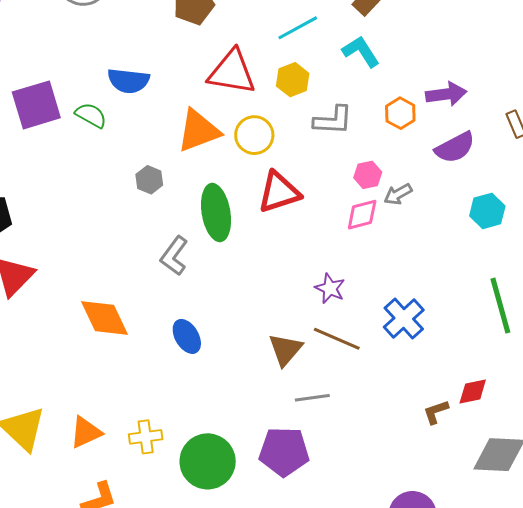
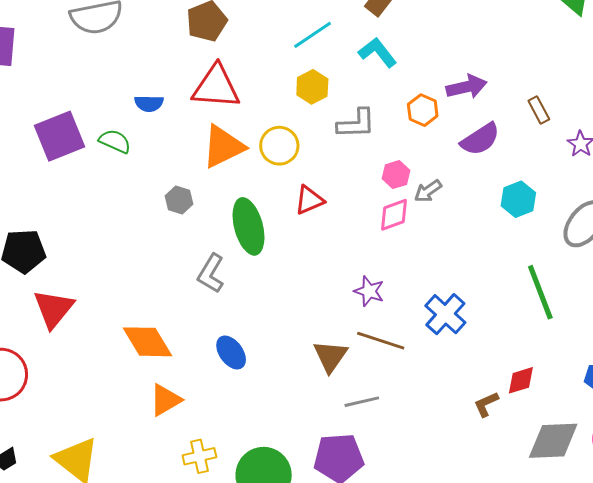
red triangle: (232, 72) -> (216, 87), moved
blue semicircle: (128, 81) -> (149, 103), size x0.7
red triangle: (279, 192) -> (309, 200), size x0.7
orange triangle: (86, 432) -> (165, 400), moved

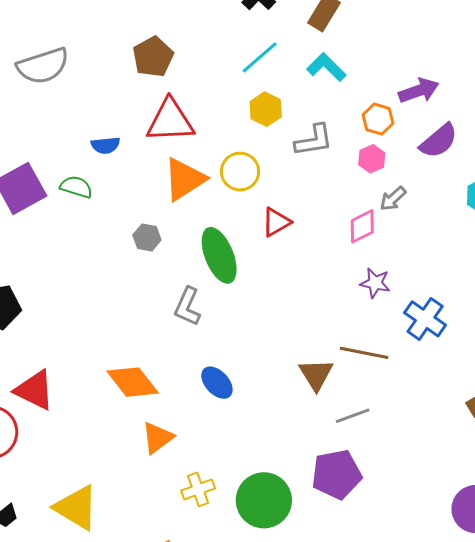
pink hexagon: (396, 175) -> (372, 159), moved
purple star: (369, 291) -> (375, 283), moved
red triangle: (54, 309) -> (35, 390), moved, turned -36

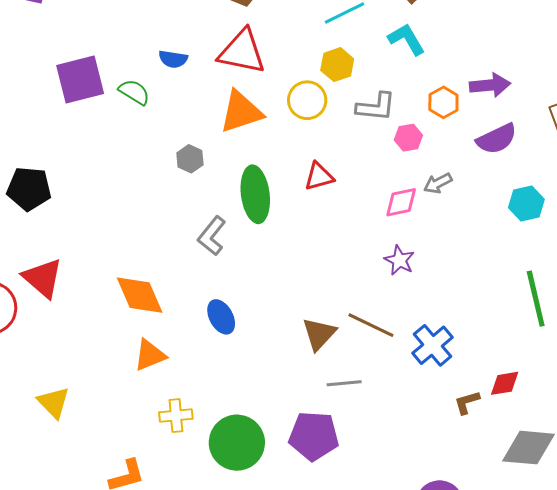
pink hexagon: (372, 159) -> (408, 138), moved
yellow circle: (240, 172) -> (307, 100), moved
blue cross: (425, 319) -> (433, 345), moved
yellow triangle: (76, 508) -> (54, 402), size x0.7

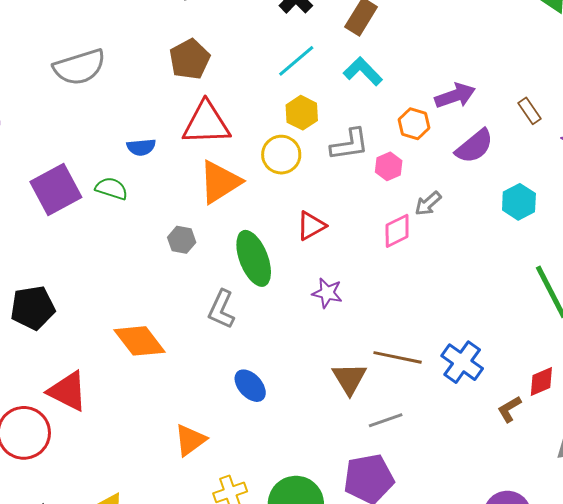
purple star: (399, 260) -> (327, 293), moved
orange diamond: (140, 295) -> (139, 341), moved

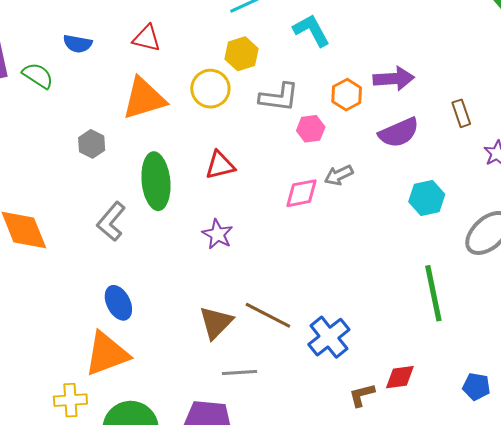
red triangle: (206, 123) -> (147, 38), size x0.6
orange triangle: (190, 440) -> (107, 354), moved, size x1.4

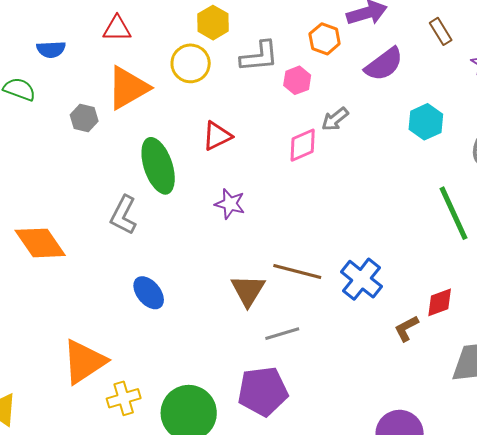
gray hexagon: (92, 144) -> (84, 118), moved
orange triangle: (107, 354) -> (84, 362), moved

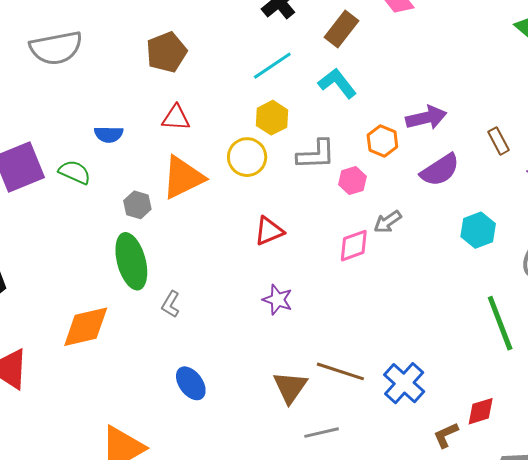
green ellipse: (158, 166) -> (131, 261), moved
gray L-shape: (124, 215) -> (171, 304), size x0.7
orange diamond: (40, 243) -> (86, 327), turned -72

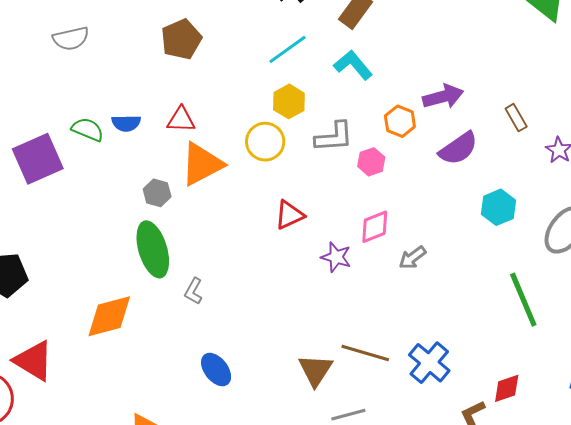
gray semicircle: (56, 48) -> (71, 39), size x0.7
red triangle: (176, 118) -> (181, 120), moved
green semicircle: (75, 172) -> (88, 129), moved
gray arrow: (388, 222) -> (412, 258), moved
purple star: (278, 300) -> (336, 257), moved

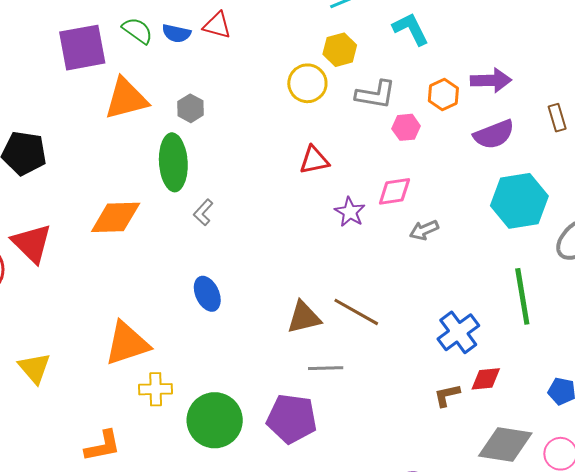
red triangle: (181, 120) -> (217, 25), moved
orange triangle: (202, 164) -> (126, 99), moved
cyan hexagon: (498, 207) -> (519, 201), size x1.6
blue cross: (429, 363) -> (458, 332), moved
brown triangle: (315, 370) -> (304, 317), turned 30

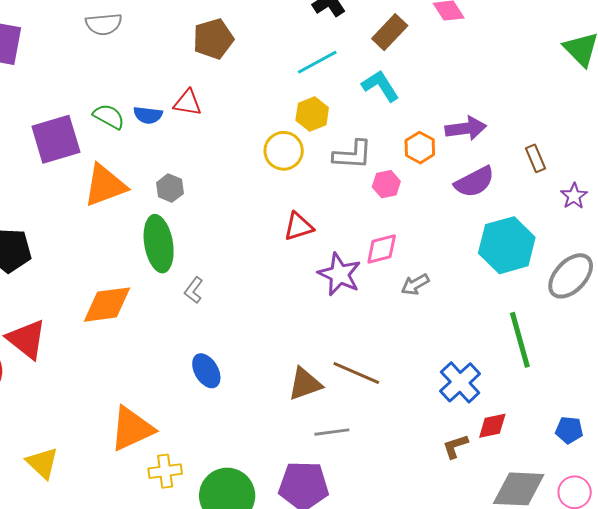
purple star: (350, 212) -> (339, 274), size x1.4

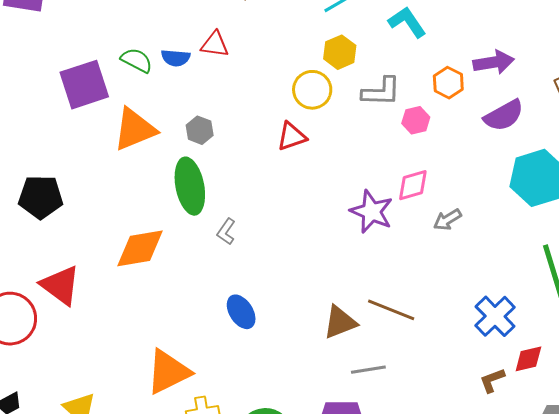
red triangle: (298, 226) -> (292, 136), moved

